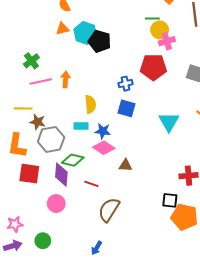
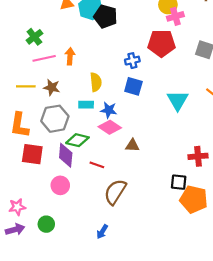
brown star: (38, 122) -> (52, 87), moved

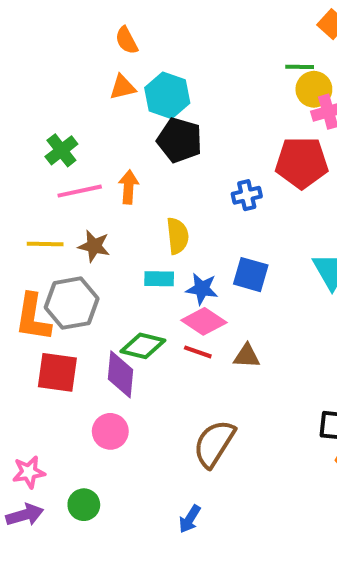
black pentagon: (105, 16) -> (180, 140), moved
blue square: (133, 86) -> (251, 275), moved
gray hexagon: (55, 119) -> (72, 303), moved
red line: (97, 165) -> (198, 352), moved

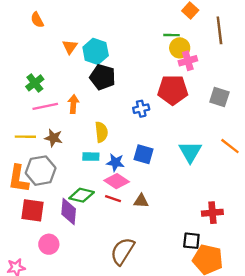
orange semicircle: (127, 40) -> (37, 20), moved
orange triangle: (122, 87) -> (70, 47), turned -42
pink circle: (110, 431) -> (49, 244), moved

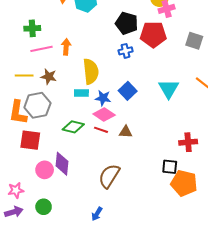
black pentagon: (103, 77) -> (127, 23), moved
green cross: (35, 83) -> (32, 28), turned 35
yellow semicircle: (101, 132) -> (91, 71), size x1.4
blue square: (143, 154) -> (128, 91), turned 30
purple diamond: (69, 212) -> (62, 164), moved

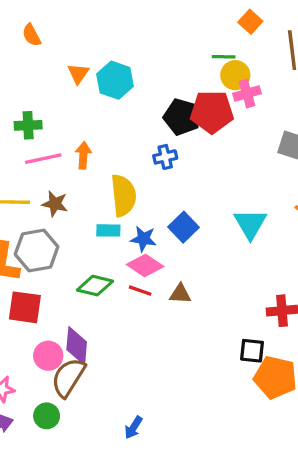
red pentagon: (153, 35) -> (212, 112), moved
blue cross: (126, 51) -> (165, 157), moved
brown semicircle: (109, 176) -> (68, 377), moved

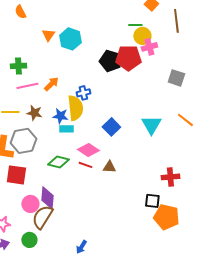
orange arrow: (83, 155) -> (51, 84), turned 42
blue cross: (165, 157) -> (83, 93), moved
blue star: (143, 239) -> (60, 116), moved

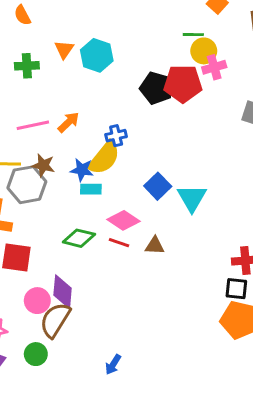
green cross: (18, 66) -> (27, 66), moved
yellow semicircle: (75, 108) -> (104, 158), turned 45
cyan triangle: (151, 125) -> (192, 198), moved
gray hexagon: (23, 141) -> (27, 185), moved
black square: (152, 201) -> (236, 289), moved

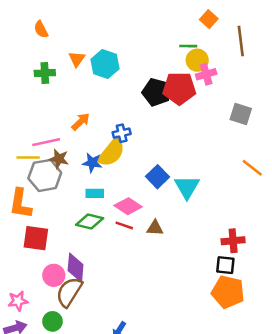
pink line: (33, 125) -> (46, 142), moved
cyan rectangle: (91, 189) -> (95, 193), moved

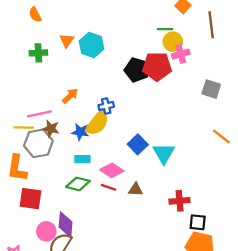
red cross: (233, 241) -> (180, 201), moved

